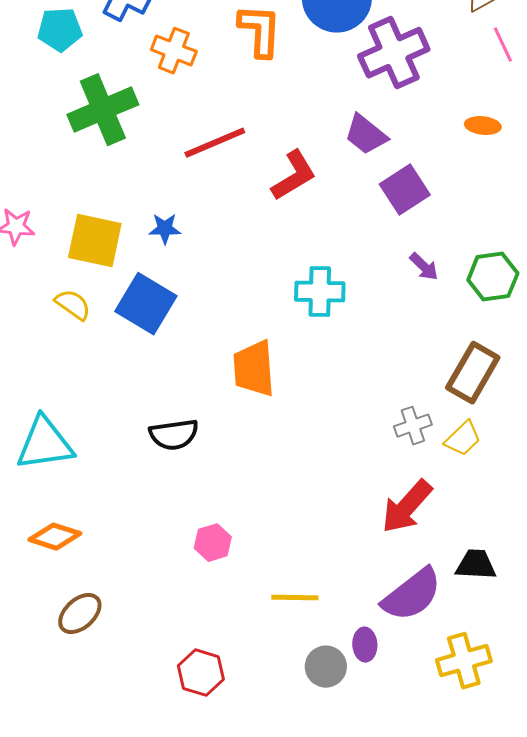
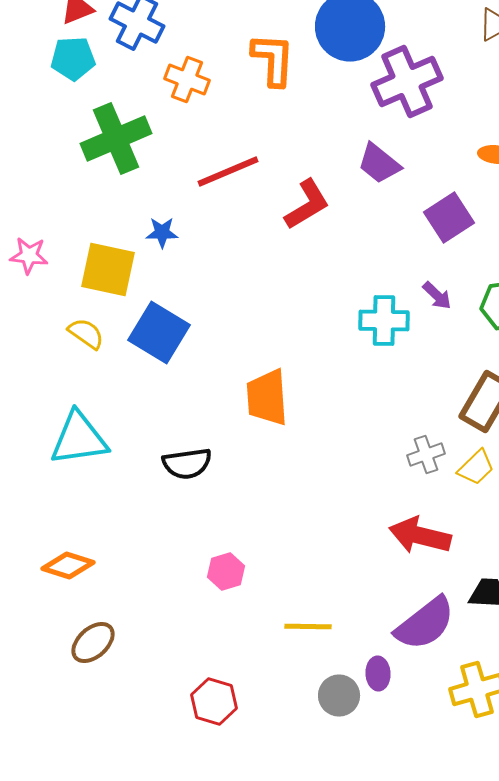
purple square: (405, 190) -> (449, 218), moved
blue star: (165, 229) -> (162, 232), moved
cyan cross: (320, 292) -> (384, 320), moved
cyan triangle: (45, 444) -> (79, 438), moved
red arrow: (407, 507) -> (420, 536), turned 62

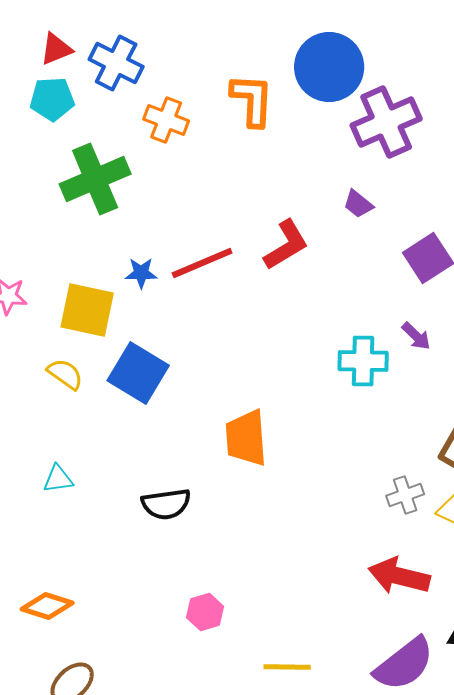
purple trapezoid: (379, 164) -> (358, 204), size x0.7
red line: (228, 172) -> (202, 263), moved
cyan triangle: (79, 438) -> (58, 479), size x0.5

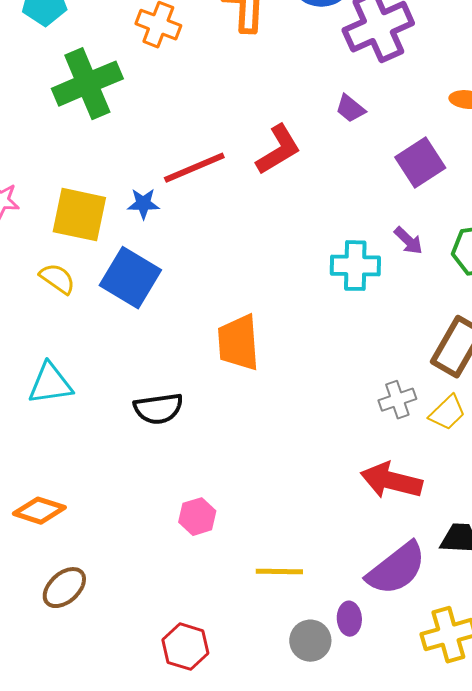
blue star: (141, 273) -> (143, 204), moved
cyan triangle: (58, 479) -> (50, 384), size x1.5

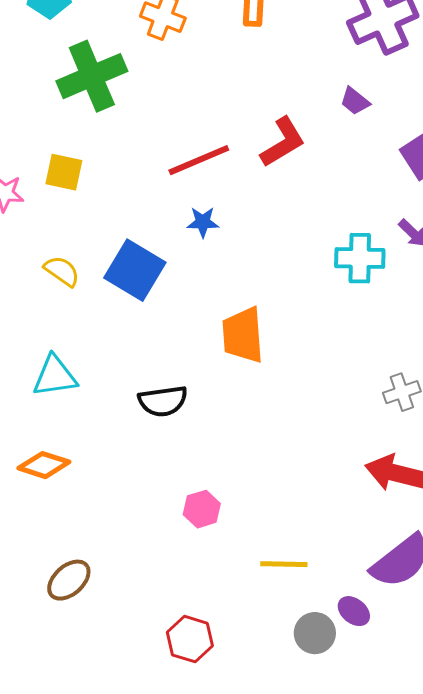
blue star: (143, 204) -> (203, 222), moved
yellow square: (79, 215) -> (64, 172), moved, size x0.7
orange diamond: (39, 511) -> (44, 465), moved
purple ellipse: (349, 619) -> (354, 611), turned -48

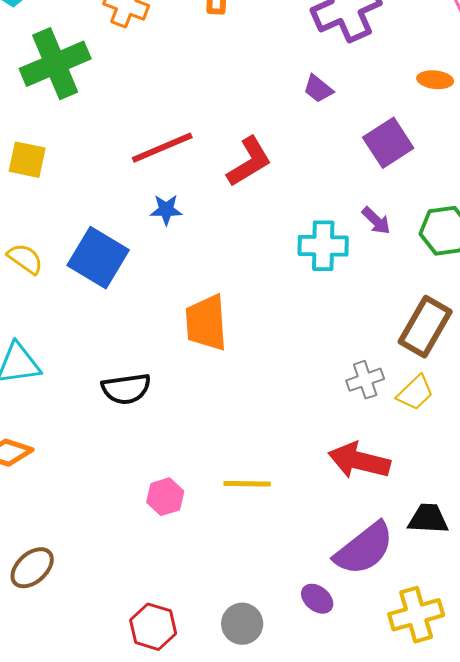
red L-shape: (283, 142) -> (249, 162), moved
yellow line: (284, 564) -> (247, 484), moved
gray circle: (315, 633) -> (242, 624), moved

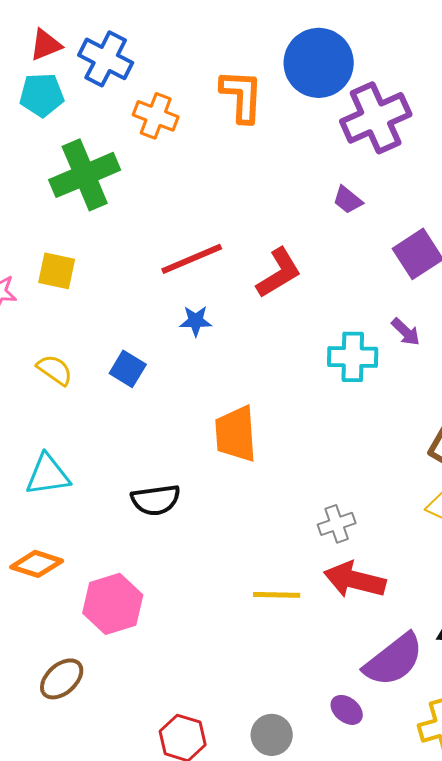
blue square: (98, 258) -> (128, 369), size x0.6
gray cross: (365, 380) -> (337, 524), moved
red arrow: (359, 461) -> (355, 580), moved
pink hexagon: (165, 497) -> (113, 604), moved, size x1.6

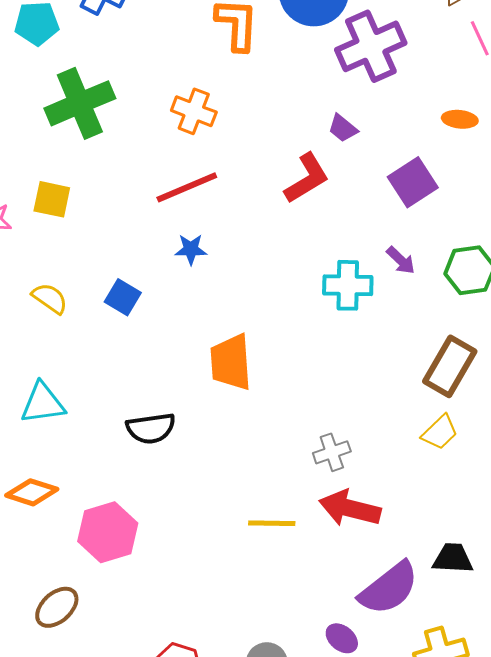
orange cross: (156, 116) -> (194, 111), moved
red L-shape: (279, 273) -> (307, 178), moved

